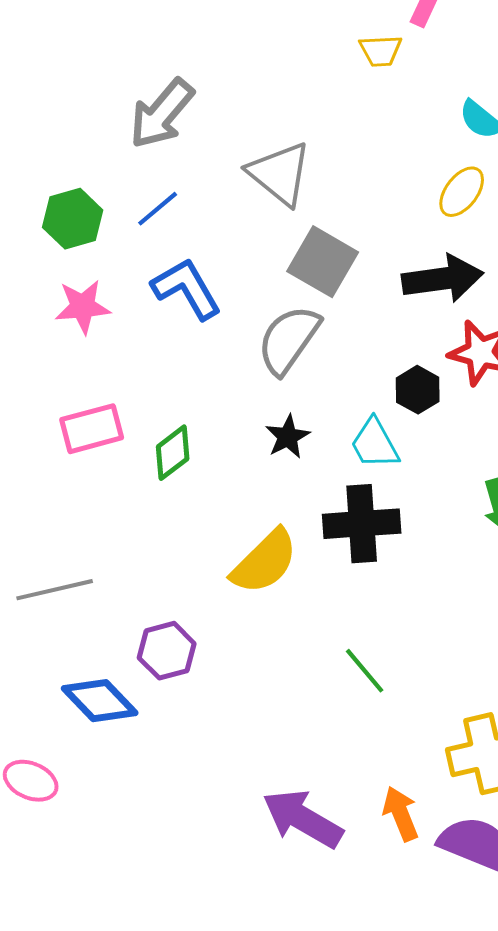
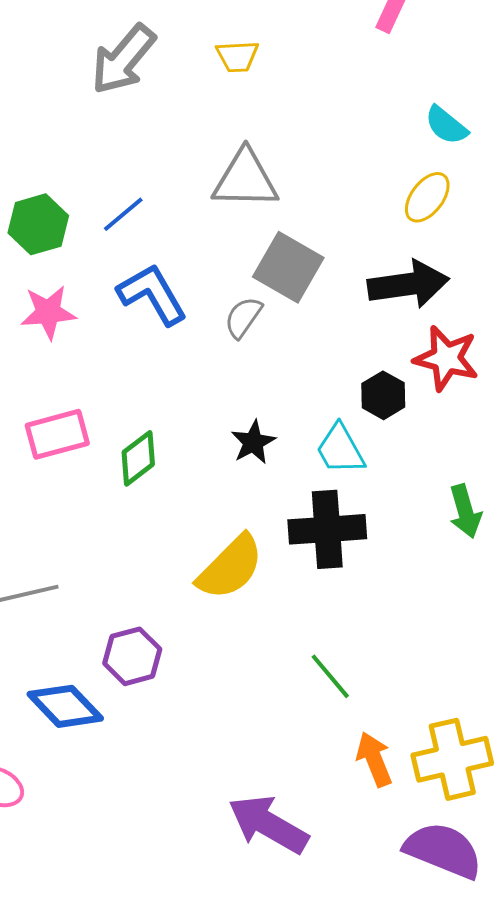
yellow trapezoid: (381, 51) -> (237, 56), moved
gray arrow: (162, 114) -> (123, 59), moved
gray triangle: (280, 174) -> (245, 179), turned -38
gray semicircle: (289, 340) -> (243, 317), moved, size x0.6
orange arrow: (401, 814) -> (374, 759), moved

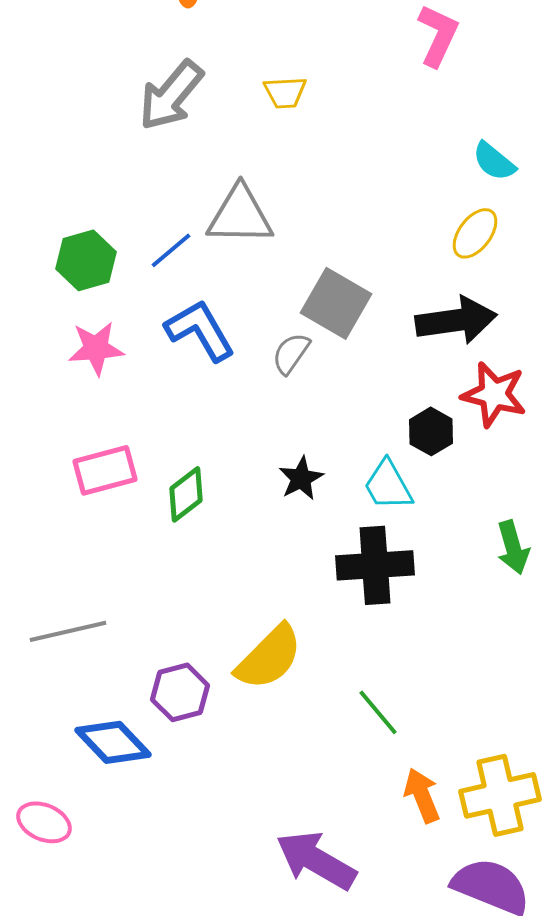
gray triangle: (245, 179) -> (240, 215), moved
yellow semicircle: (230, 567) -> (269, 657), moved

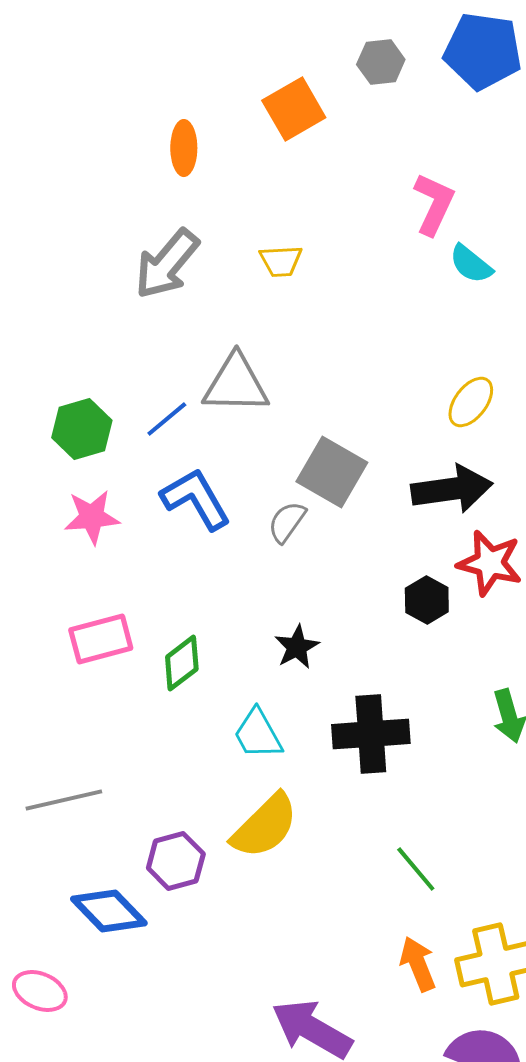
cyan semicircle: (494, 161) -> (471, 264), moved
cyan trapezoid: (388, 485) -> (258, 734), moved
green line: (378, 712) -> (416, 869), moved

